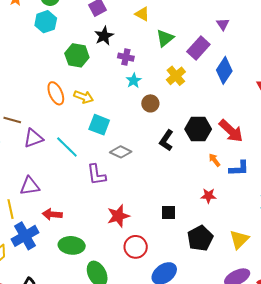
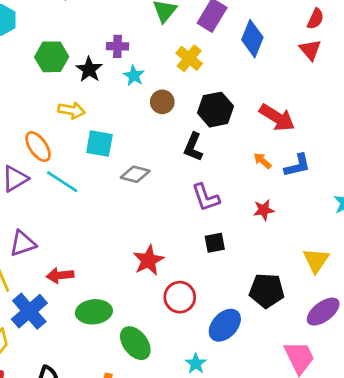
black star: (104, 36) -> (89, 69), moved
orange ellipse: (56, 93) -> (38, 147), moved
black hexagon: (198, 129) -> (215, 110), moved
purple L-shape: (96, 175) -> (206, 197), moved
black pentagon: (200, 238) -> (267, 291), moved, turned -30

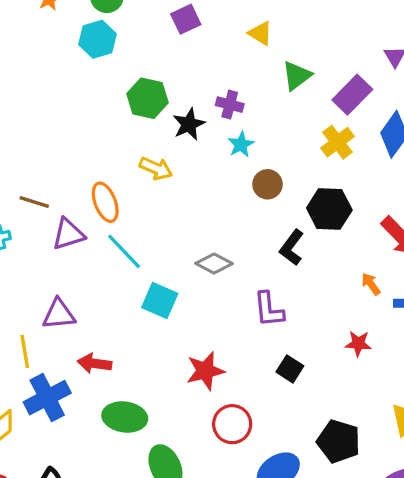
yellow cross: (189, 58) -> (338, 142), moved
cyan square: (99, 144) -> (160, 300), moved
purple L-shape: (206, 197) -> (269, 309), moved
black square: (215, 243) -> (290, 369), turned 30

